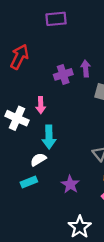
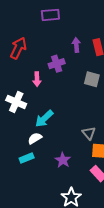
purple arrow: (86, 69) -> (76, 45), moved
pink arrow: (41, 105) -> (37, 79), moved
cyan arrow: (49, 137) -> (44, 119), turned 48

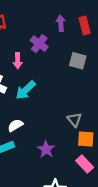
purple cross: (57, 64) -> (39, 44), turned -35
cyan arrow: (44, 119) -> (26, 90), moved

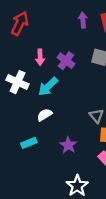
purple cross: (39, 44) -> (66, 61), moved
white semicircle: (15, 125) -> (45, 115), moved

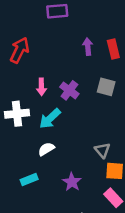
white cross: (18, 82) -> (17, 114), turned -30

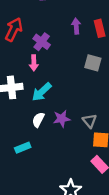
purple cross: (69, 90) -> (42, 42), moved
white semicircle: (46, 149) -> (38, 120), turned -32
purple star: (72, 182) -> (62, 119), moved, turned 30

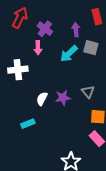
purple arrow: (76, 26) -> (76, 30), moved
cyan arrow: (42, 92) -> (69, 54), moved
gray triangle: (90, 121) -> (88, 92), moved

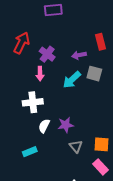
purple arrow: (76, 30) -> (79, 55), turned -96
white cross: (18, 70) -> (33, 102), moved
gray triangle: (88, 92) -> (76, 146), moved

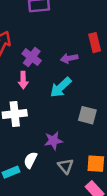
gray square: (94, 74) -> (87, 115), moved
white semicircle: (44, 126) -> (30, 160), moved

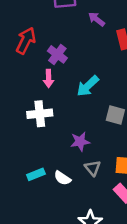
purple arrow: (69, 58) -> (96, 19), moved, turned 49
white semicircle: (30, 160) -> (62, 178), moved, turned -84

